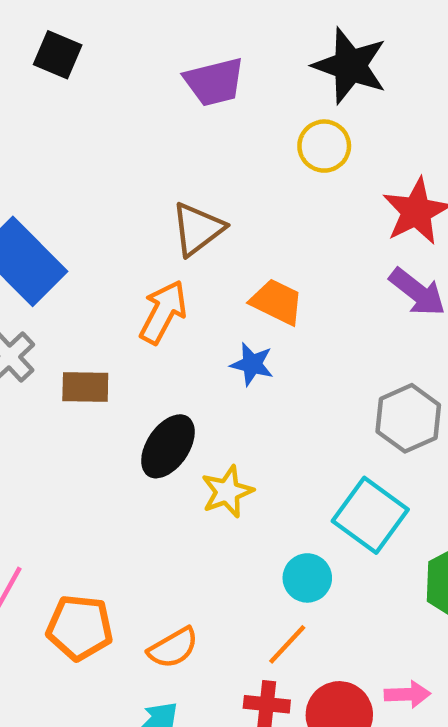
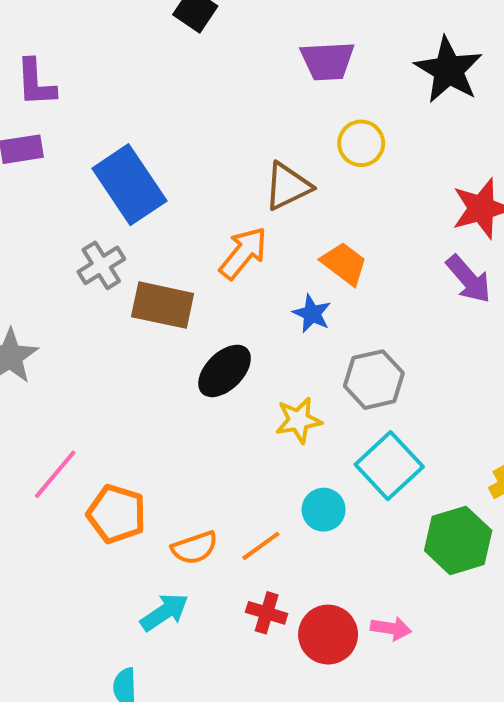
yellow circle: (324, 146) -> (361, 143), moved
brown rectangle: (85, 387) -> (163, 305), size x1.4
gray hexagon: (408, 418) -> (374, 380), moved
yellow star: (227, 492) -> (299, 420), moved
orange line: (287, 644) -> (261, 546), moved

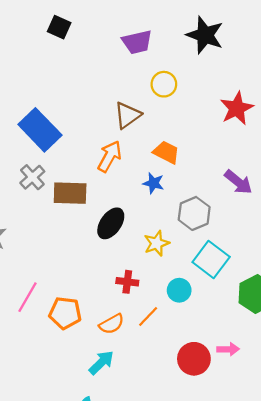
purple arrow: (469, 279) -> (238, 182), moved
red cross: (267, 613) -> (127, 282), moved

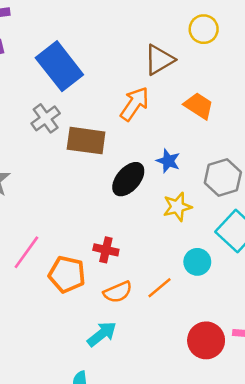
blue star: (153, 183) -> (168, 161), moved
red cross: (127, 282) -> (106, 250), moved

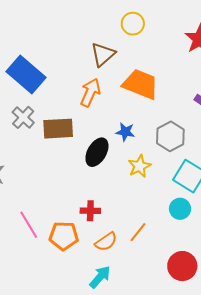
orange trapezoid: (199, 106) -> (141, 84), size x1.5
pink line: (26, 252) -> (29, 225), turned -56
cyan circle: (197, 262) -> (180, 209), moved

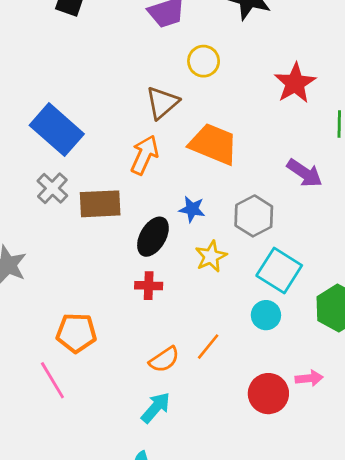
red cross: (90, 211) -> (149, 286), moved
pink line: (29, 225) -> (52, 380), moved
orange pentagon: (64, 236) -> (76, 333), moved

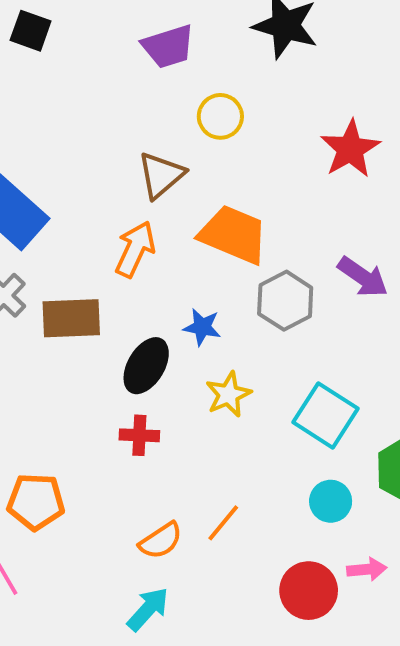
gray hexagon: (254, 216) -> (285, 301), moved
cyan circle: (266, 315) -> (331, 501), moved

